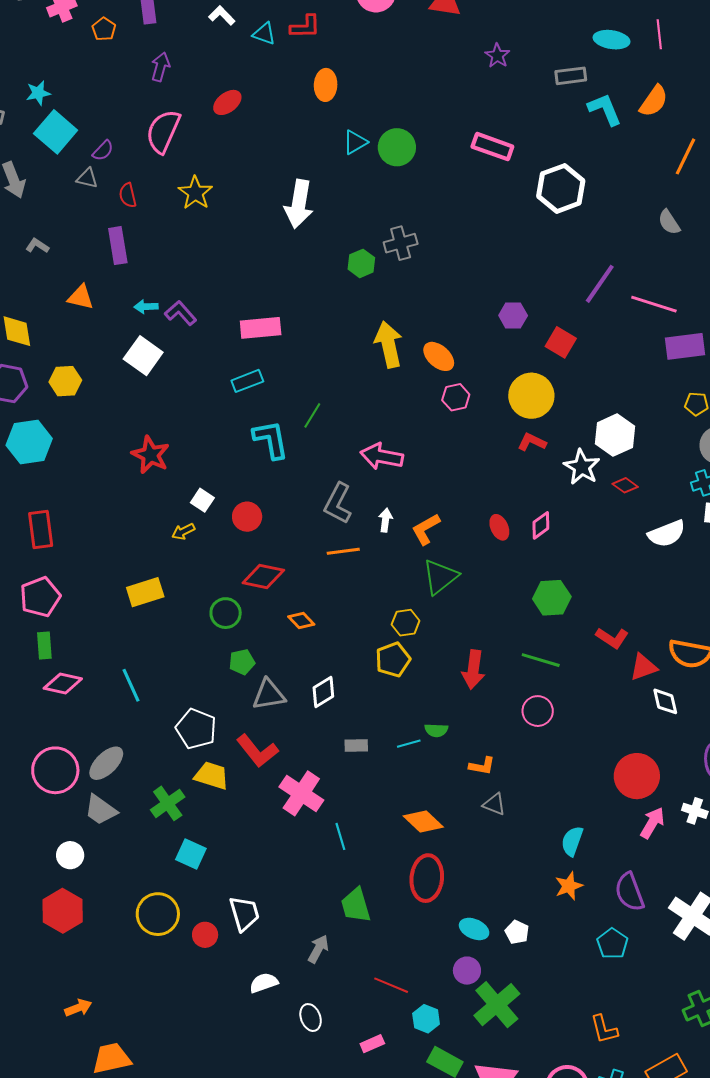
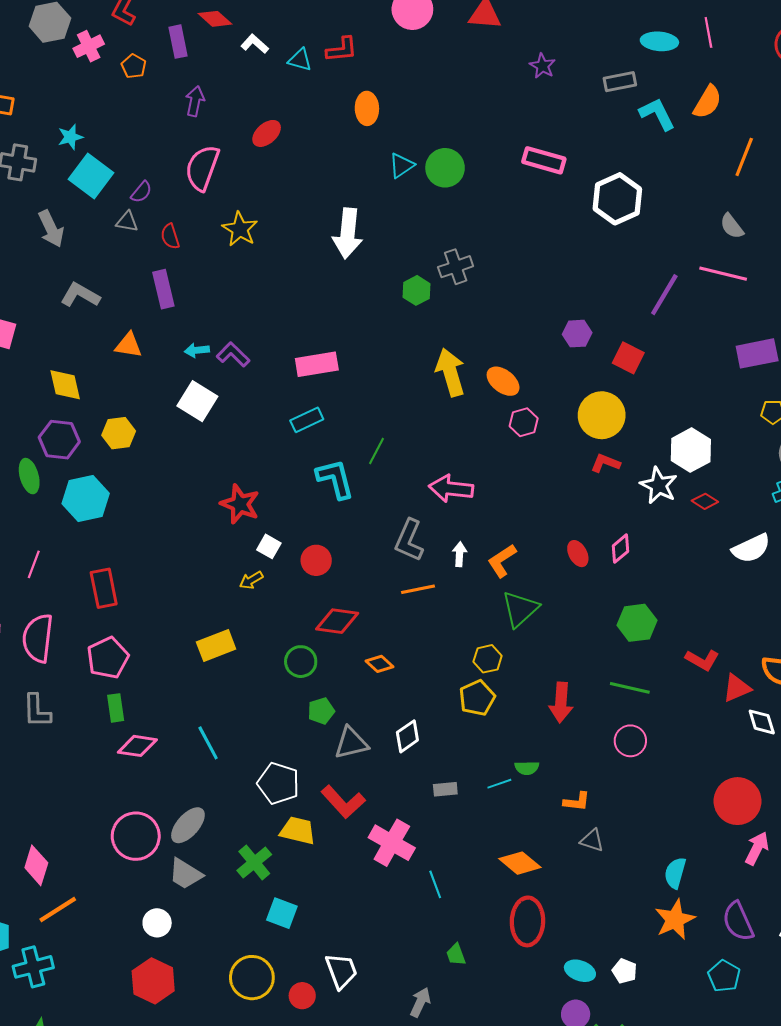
gray L-shape: (37, 246) -> (80, 295), size x1.6
pink line: (654, 304) -> (723, 274), moved
red star: (151, 455) -> (240, 504), moved
orange star: (569, 886) -> (675, 920), size x1.4
green trapezoid: (356, 905) -> (456, 955), size x0.6

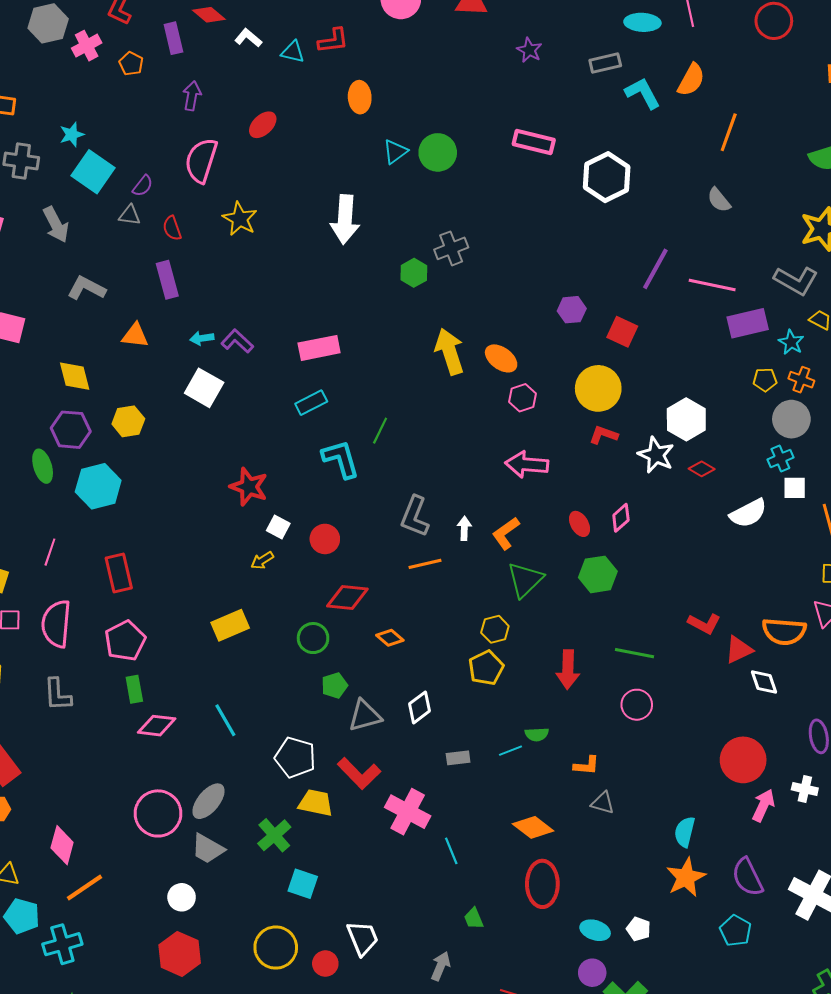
pink line: (723, 274) -> (712, 285), moved
pink arrow: (451, 489) -> (527, 464), moved
green hexagon: (637, 623) -> (598, 574), moved

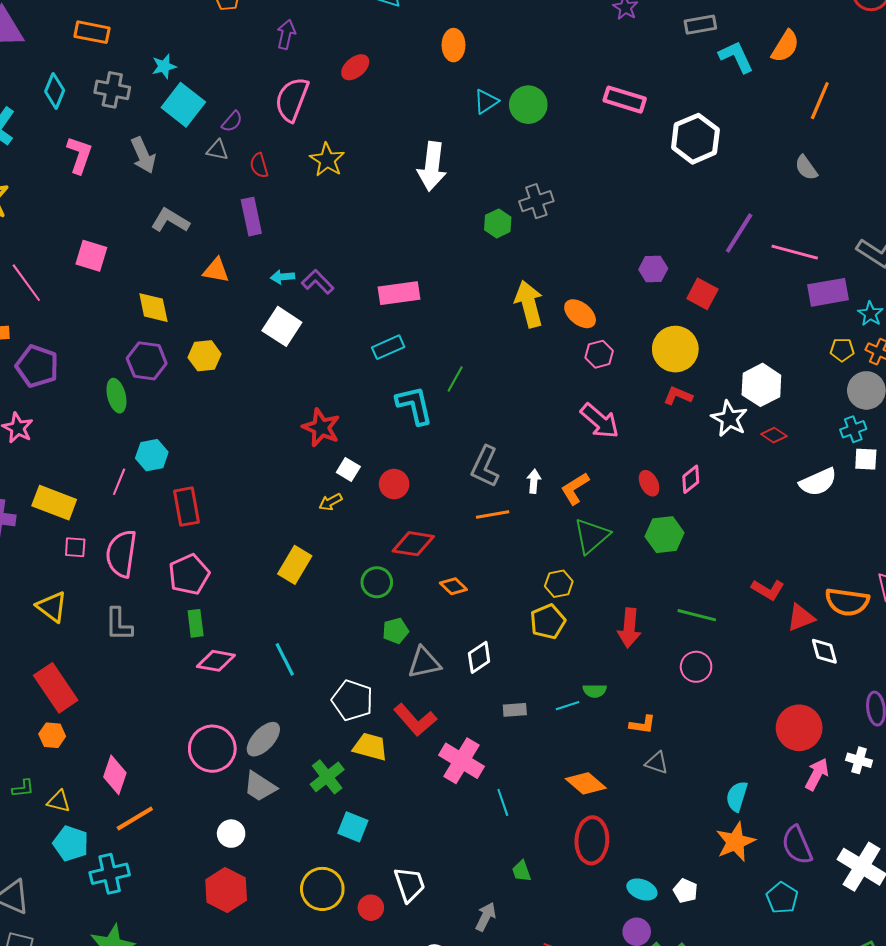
pink arrow: (527, 464) -> (600, 421), turned -147
cyan hexagon: (98, 486) -> (152, 455), moved, size x0.7
yellow rectangle: (230, 625) -> (295, 565), turned -39

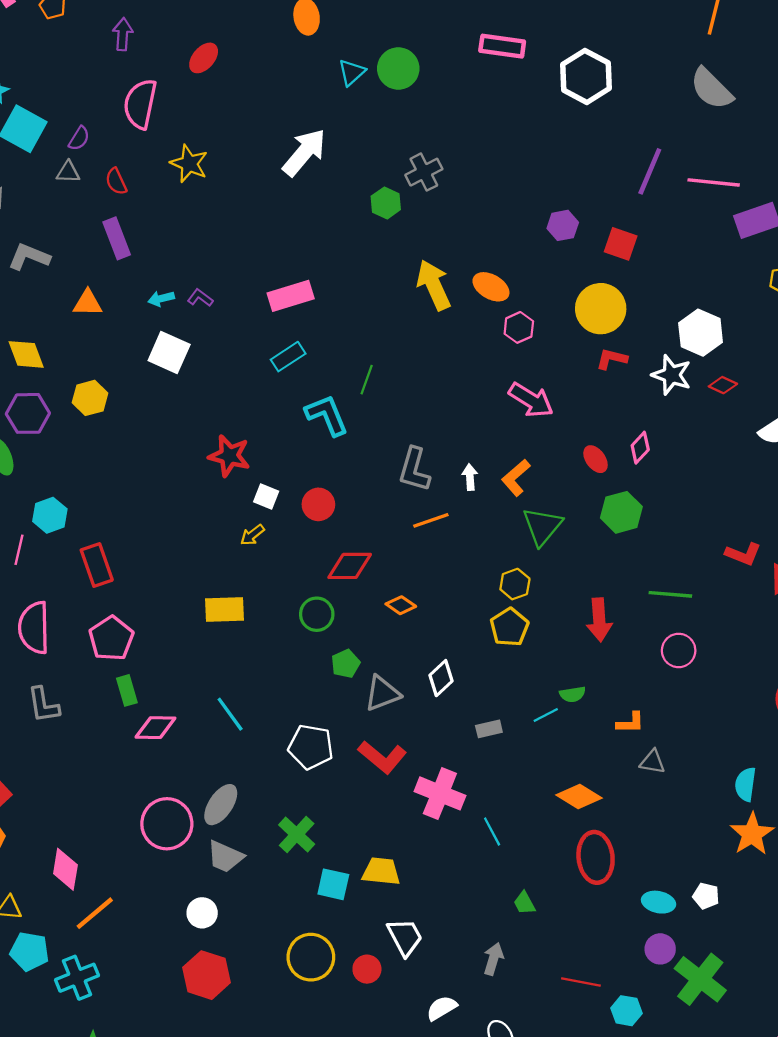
white arrow: (432, 166) -> (304, 152), turned -138
gray semicircle: (806, 168) -> (711, 89), size x1.6
purple L-shape: (318, 282) -> (200, 298), size x0.7
yellow rectangle: (295, 565) -> (224, 610), turned 66
yellow trapezoid: (370, 747) -> (381, 871), moved

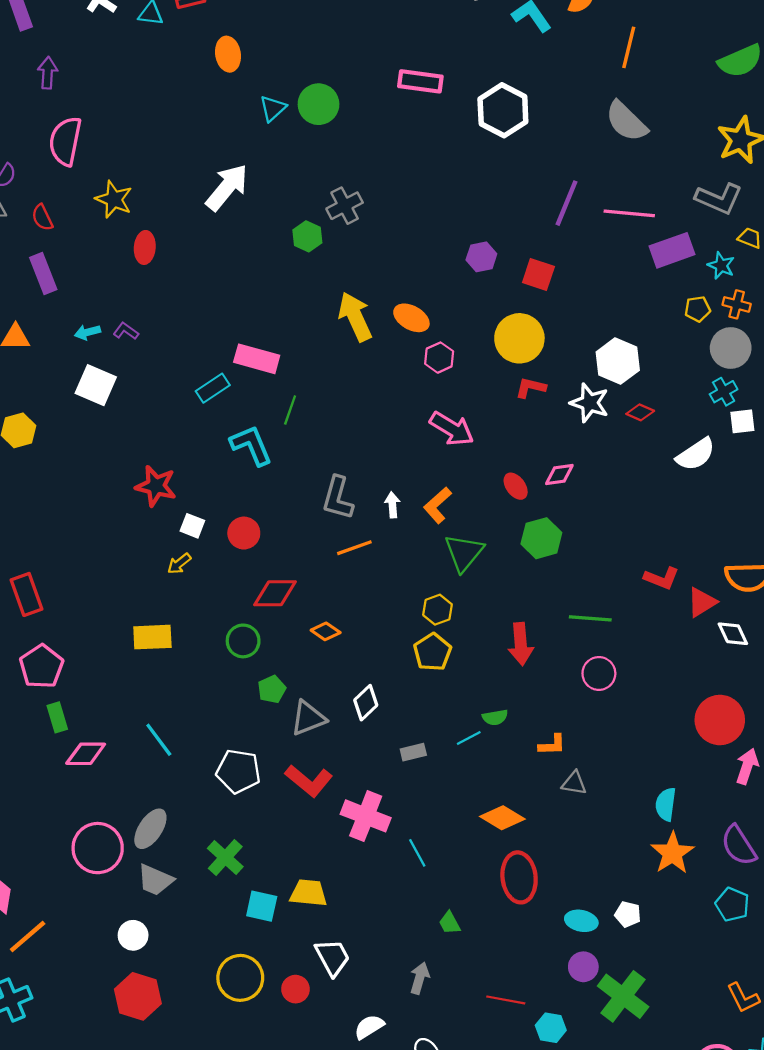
red ellipse: (204, 58) -> (145, 247), moved, turned -36
pink rectangle: (291, 296) -> (257, 359), moved, turned 33
pink diamond: (640, 448) -> (559, 475), turned 40

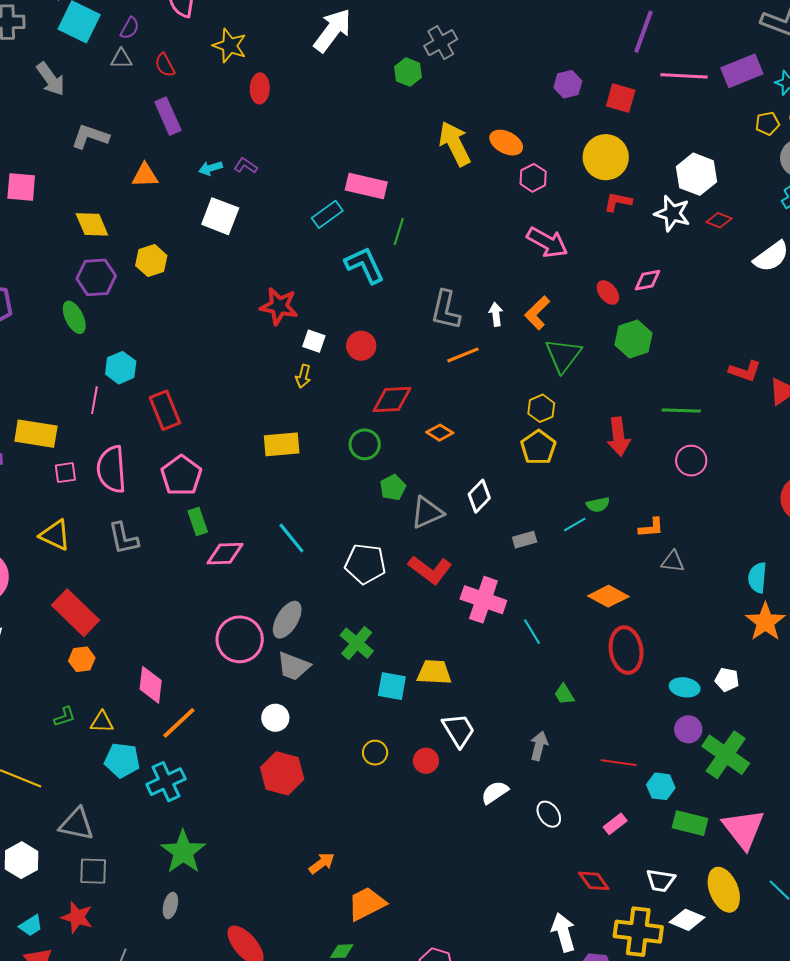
pink line: (629, 213) -> (684, 76), moved
yellow arrow: (179, 564) -> (303, 376), turned -35
yellow circle: (240, 978) -> (375, 753), size x0.6

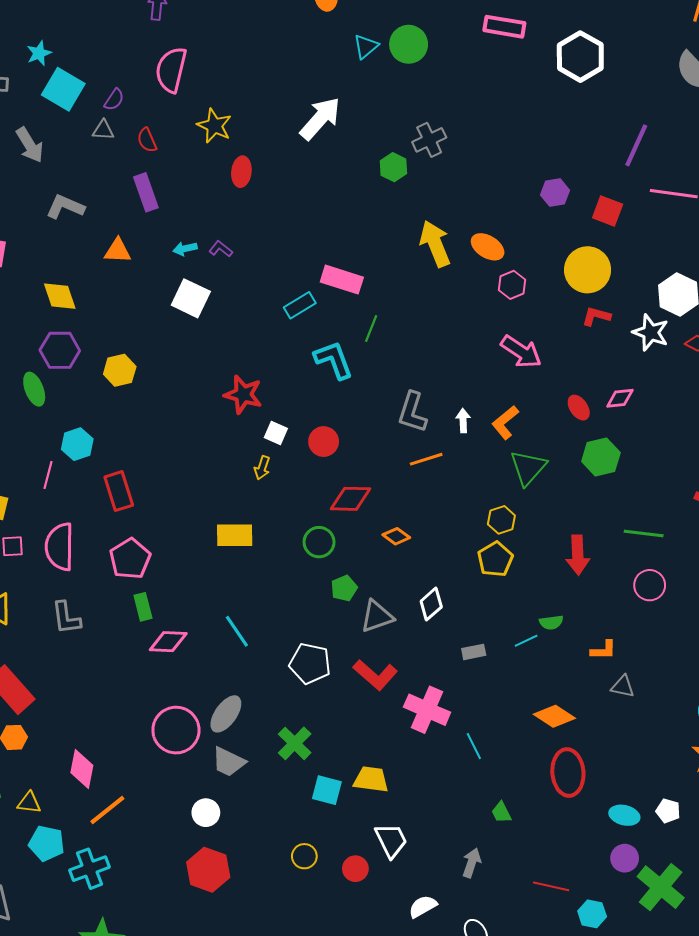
yellow hexagon: (151, 261) -> (120, 370), moved

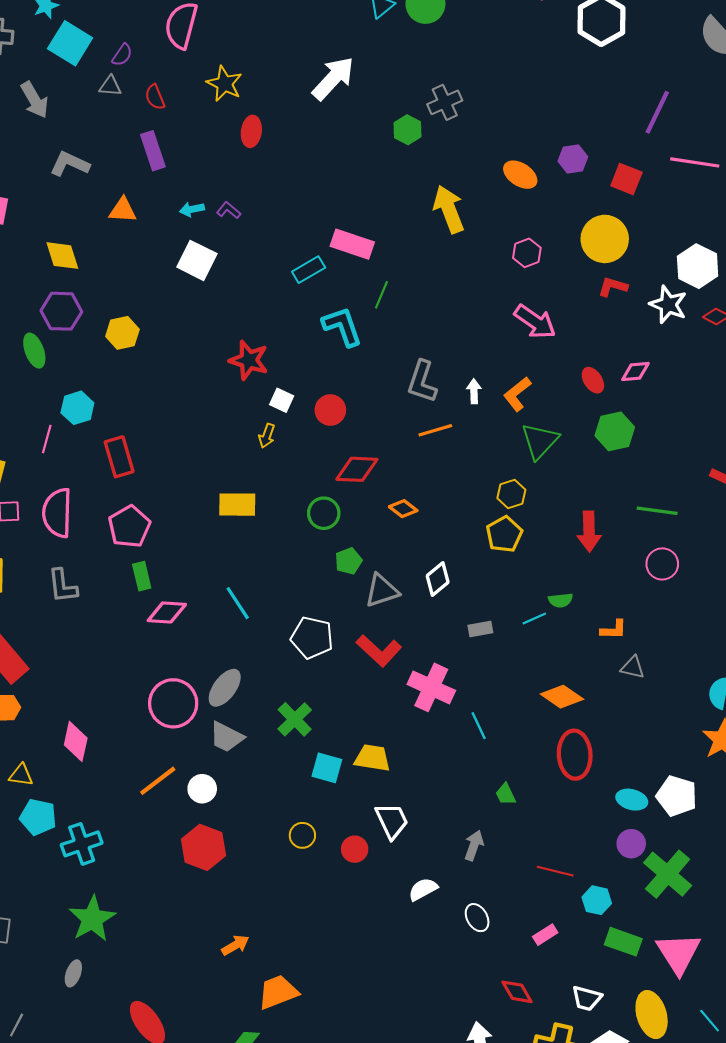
orange ellipse: (488, 247) -> (520, 175), moved
orange line: (107, 810) -> (158, 781), moved
white pentagon: (668, 811) -> (677, 796), size x1.6

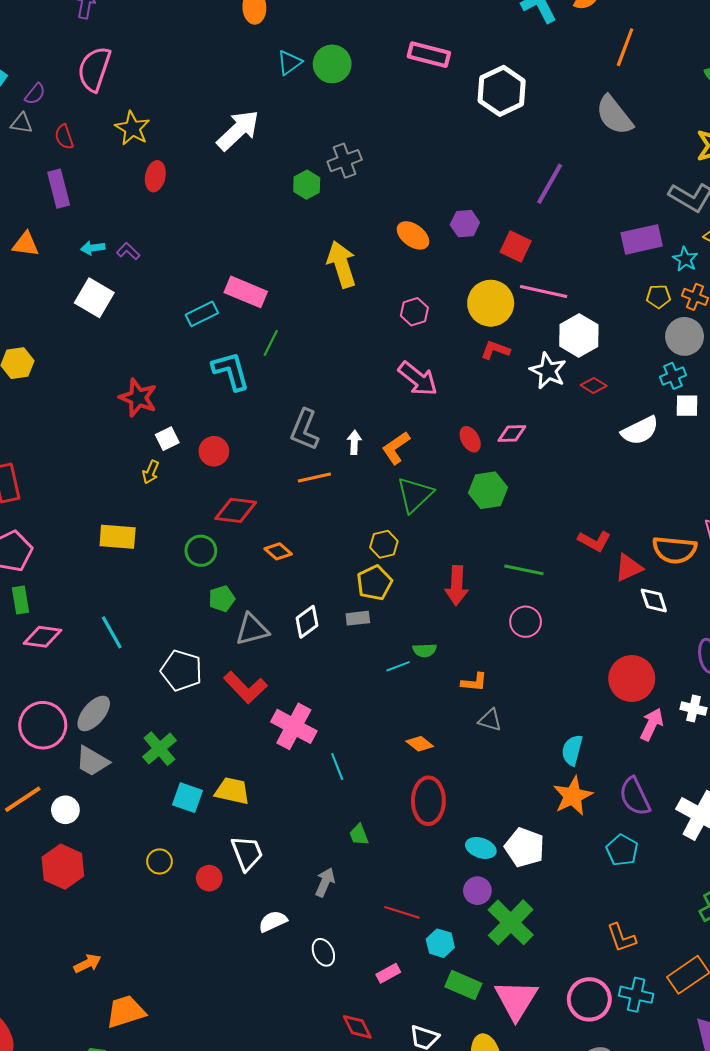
pink line: (695, 162) -> (544, 291), moved
white square: (282, 400) -> (167, 439), turned 35
gray rectangle: (480, 629) -> (358, 618), moved
orange diamond: (562, 697) -> (420, 744), size x0.7

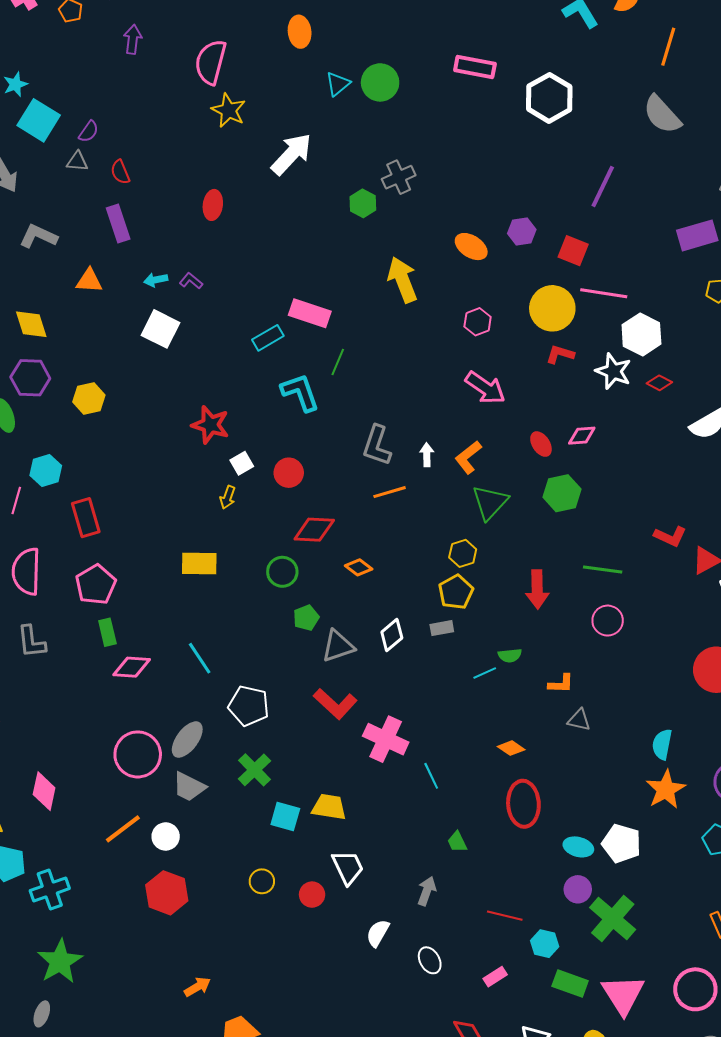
pink semicircle: (94, 69) -> (211, 62), moved
yellow star: (132, 128) -> (229, 110), moved
white pentagon: (181, 671) -> (249, 706), moved
white semicircle: (273, 921) -> (378, 933), turned -32

